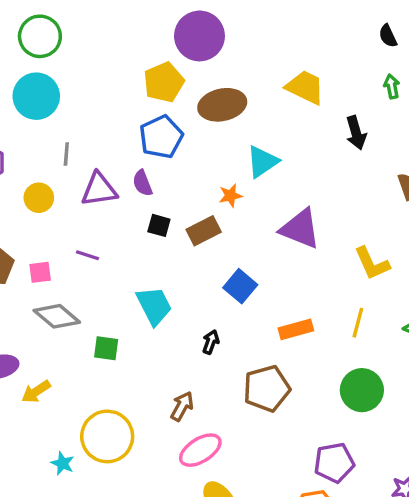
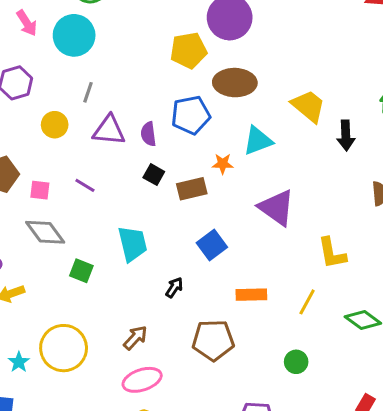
yellow trapezoid: (305, 87) -> (308, 106), moved
blue pentagon: (161, 137) -> (191, 115), moved
green circle: (362, 390) -> (296, 362), size x0.6

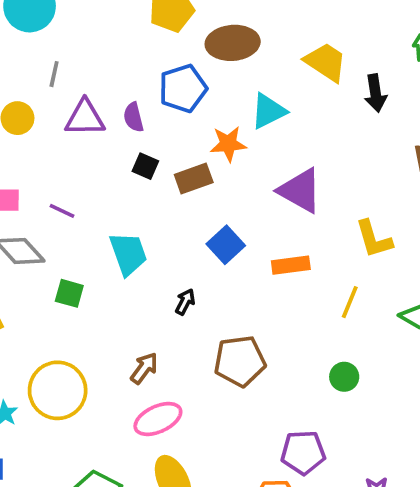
orange star: (223, 164) -> (228, 144), size x1.4
purple line: (85, 185) -> (62, 211), moved
orange rectangle: (251, 295) -> (291, 265), moved

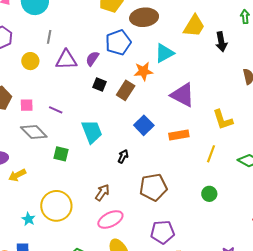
yellow trapezoid: (326, 62) -> (194, 26), turned 90
purple semicircle: (133, 117) -> (92, 59), turned 49
brown rectangle: (194, 179) -> (126, 90), turned -36
purple pentagon: (303, 452) -> (163, 232), moved

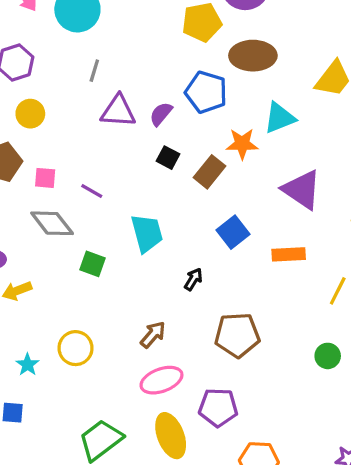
blue pentagon: (118, 42) -> (206, 92), turned 30
yellow circle: (30, 61) -> (30, 114), moved
yellow circle: (56, 206) -> (76, 348), size x0.7
purple pentagon: (163, 232) -> (218, 407), moved

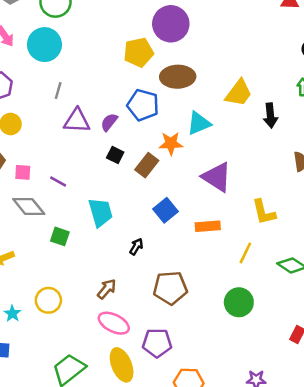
green circle: (328, 356) -> (239, 302), size x1.5
pink ellipse: (161, 380) -> (114, 323), turned 48

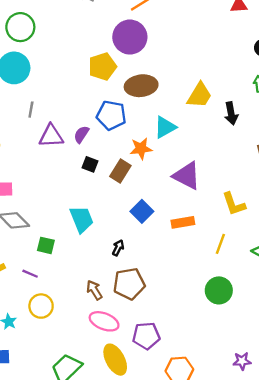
purple line: (58, 181) -> (30, 274), moved
brown pentagon: (170, 288) -> (129, 284), moved
brown arrow: (107, 289) -> (94, 290), turned -66

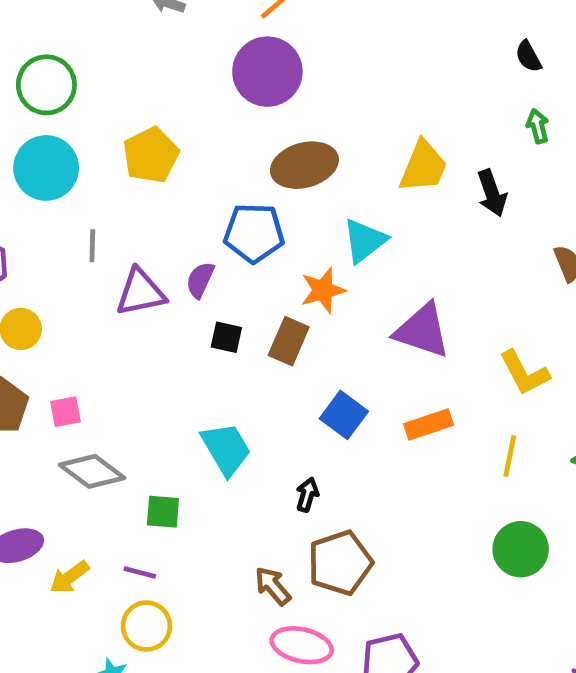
yellow pentagon: (102, 67) -> (151, 155), moved
yellow circle: (41, 306) -> (146, 626), moved

